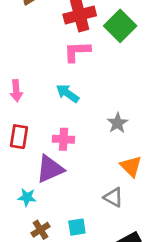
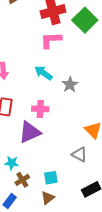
gray star: (117, 123) -> (70, 85), moved
cyan star: (27, 197) -> (12, 163), moved

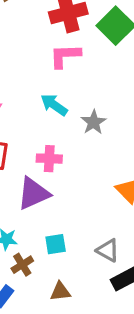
gray triangle: (79, 154) -> (108, 250), moved
cyan square: (51, 178) -> (56, 244), moved
brown triangle: (48, 198) -> (60, 292), turned 32

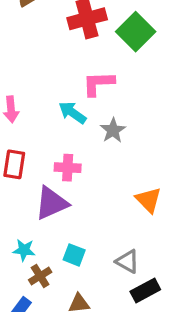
pink L-shape: (65, 56) -> (98, 83), moved
cyan square: (56, 244) -> (74, 255), turned 30

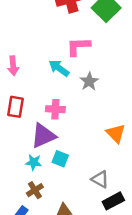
cyan star: (24, 250) -> (34, 162), moved
cyan square: (74, 255) -> (60, 159), moved

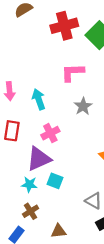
cyan arrow: (59, 68) -> (39, 99), moved, turned 36
pink cross: (55, 109) -> (50, 133), turned -30

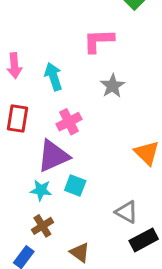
brown triangle: (59, 231) -> (80, 252), turned 42

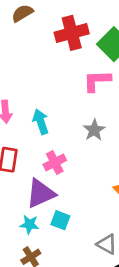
pink L-shape: (99, 41) -> (97, 81), moved

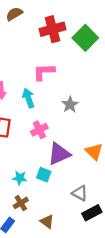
pink L-shape: (97, 81) -> (44, 72), moved
purple triangle: (41, 193) -> (59, 154), moved

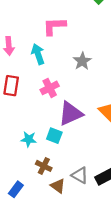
gray triangle: (80, 193) -> (80, 175), moved
brown cross: (21, 203) -> (44, 166), moved, turned -32

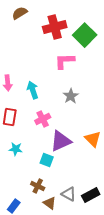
pink L-shape: (54, 26) -> (65, 61), moved
cyan star: (29, 139) -> (16, 149), moved

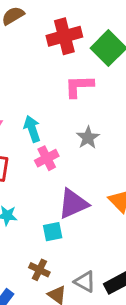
pink cross: (43, 119) -> (47, 158), moved
cyan square: (47, 160) -> (53, 232), turned -32

